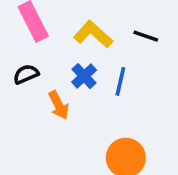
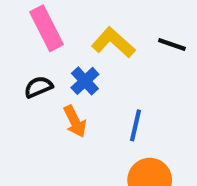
blue cross: (84, 76) -> (85, 81), moved
blue line: (120, 81) -> (136, 125), moved

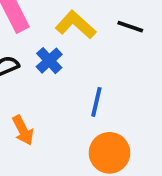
orange arrow: (75, 121) -> (23, 130), moved

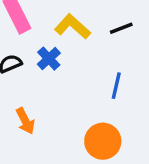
black line: (130, 27) -> (121, 28), turned -40
blue line: (96, 102) -> (116, 86), moved

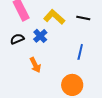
black line: (121, 28) -> (83, 18), turned 32
orange arrow: (25, 121) -> (35, 65), moved

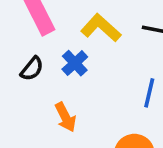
black semicircle: (17, 39) -> (32, 69), turned 152

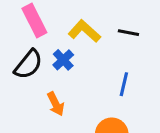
black semicircle: (32, 69) -> (28, 64), size x1.5

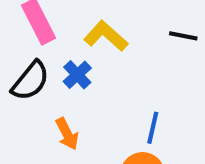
black line: (128, 33) -> (183, 36), moved
blue line: (124, 84) -> (153, 128), moved

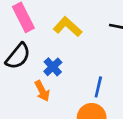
blue cross: (77, 75) -> (53, 67), moved

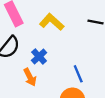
blue line: (98, 87) -> (78, 74), turned -36

